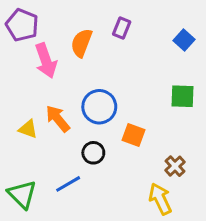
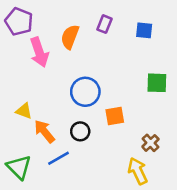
blue square: (184, 40) -> (144, 30), moved, turned -36
orange arrow: (58, 119) -> (44, 131), moved
orange square: (133, 135) -> (115, 116), turned -30

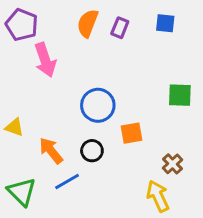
blue square: (144, 30) -> (165, 23), moved
orange semicircle: (70, 37) -> (88, 23), moved
yellow triangle: (24, 111) -> (14, 127), moved

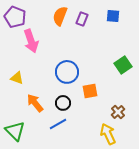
green square: (180, 95) -> (123, 65), turned -36
yellow triangle: (14, 127) -> (17, 78), moved
blue line: (67, 181) -> (58, 124), moved

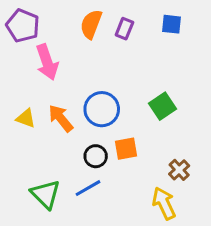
green square: (123, 65) -> (162, 106), moved
orange square: (90, 91) -> (126, 149), moved
orange arrow: (35, 103) -> (61, 118), moved
green triangle: (15, 131) -> (46, 194), moved

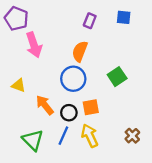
orange semicircle: (91, 24) -> (80, 51), moved
orange arrow: (61, 118) -> (45, 105), moved
brown cross: (179, 170) -> (132, 136), moved
blue line: (88, 188) -> (63, 136), turned -36
yellow arrow: (164, 203) -> (90, 136), moved

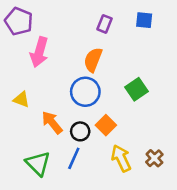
pink arrow: (34, 45) -> (39, 52), turned 35
orange square: (91, 107) -> (106, 125), turned -35
yellow arrow: (90, 136) -> (121, 158), moved

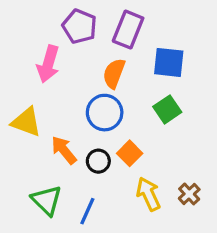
blue square: (144, 20) -> (169, 62), moved, size x1.5
purple pentagon: (19, 21) -> (80, 26), moved
purple rectangle: (104, 24) -> (128, 30), size x1.6
yellow triangle: (21, 99) -> (26, 122), size x1.5
blue line: (74, 158) -> (87, 211), moved

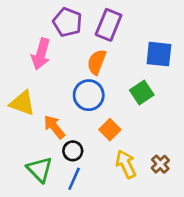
blue square: (169, 62) -> (159, 54), moved
black circle: (98, 161) -> (73, 151), moved

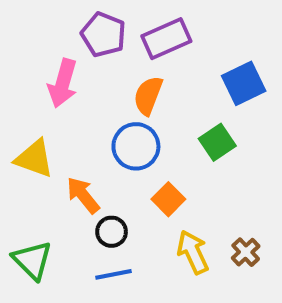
purple rectangle: (109, 25) -> (166, 39), turned 44
blue square: (159, 54) -> (244, 83), turned -32
green triangle: (40, 169) -> (32, 260), moved
blue line: (74, 179) -> (114, 274), turned 55

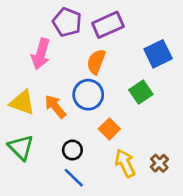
orange arrow: (83, 195) -> (55, 107), moved
green triangle: (32, 260) -> (21, 147), moved
blue line: (114, 274) -> (74, 178), turned 55

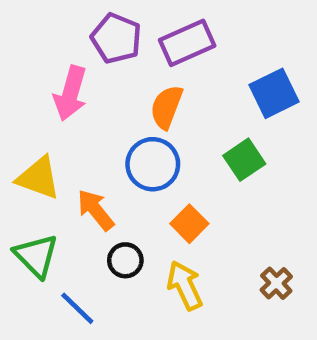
orange arrow: (55, 107) -> (96, 210), moved
yellow arrow: (125, 163) -> (185, 285), moved
blue line: (74, 178) -> (77, 308), moved

